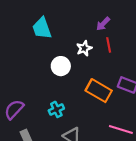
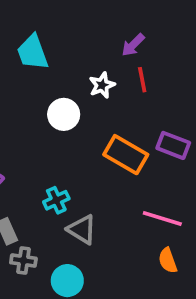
cyan cross: (56, 109) -> (56, 200), moved

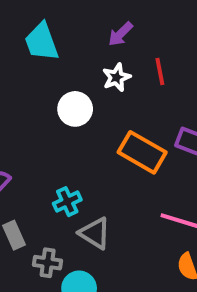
purple arrow: (133, 45) -> (120, 34), moved
gray cross: (23, 260) -> (48, 263), moved

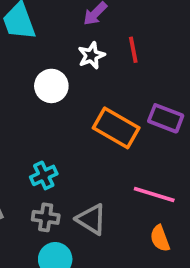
gray triangle: (95, 233) -> (91, 219), moved
gray cross: (48, 263) -> (46, 217), moved

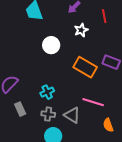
red line: (133, 50) -> (104, 16), moved
white star: (91, 55) -> (81, 30), moved
pink line: (154, 195) -> (93, 102), moved

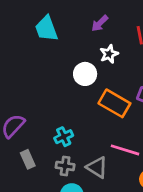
white circle: (51, 45) -> (85, 74), moved

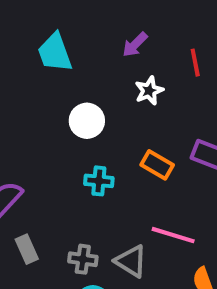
white circle: (85, 74) -> (87, 121), moved
orange rectangle: (114, 103) -> (157, 165), size x0.7
cyan cross: (64, 137) -> (99, 181), moved, turned 30

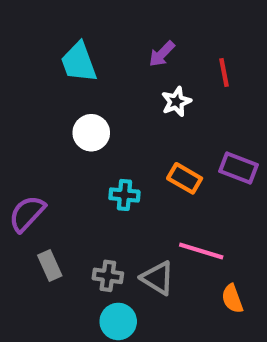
white circle: (87, 121) -> (91, 133), moved

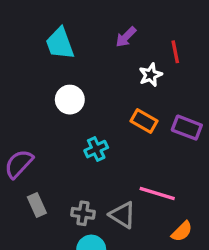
white star: (176, 102) -> (151, 75), moved
orange rectangle: (185, 178) -> (144, 121), moved
cyan cross: (124, 195) -> (96, 149), turned -30
orange semicircle: (232, 299) -> (182, 231), turned -115

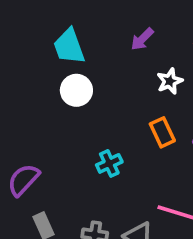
white circle: (70, 100) -> (76, 90), moved
orange rectangle: (144, 121) -> (162, 132), turned 35

